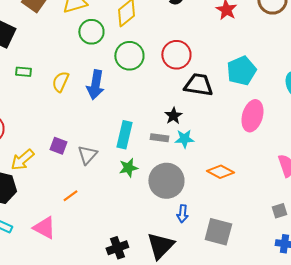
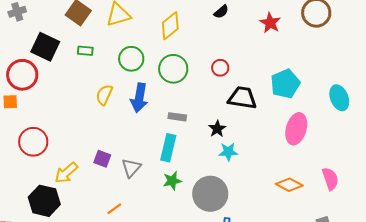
green circle: (91, 32) -> (131, 59), moved
red circle: (176, 55) -> (220, 68), size x0.6
green rectangle: (23, 72) -> (85, 51), moved
gray rectangle: (159, 138) -> (177, 117), moved
orange diamond: (220, 172) -> (289, 185), moved

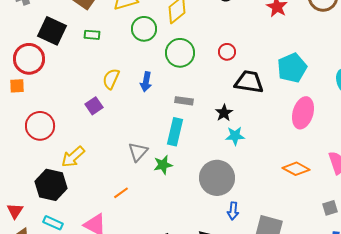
green circle: (131, 59) -> (144, 29), moved
blue arrow: (139, 98) -> (146, 82), size x0.7
purple square: (102, 159) -> (94, 106), moved, turned 36
green star: (172, 181) -> (163, 165), moved

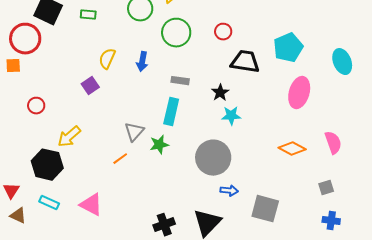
red circle: (40, 126) -> (36, 106), size x0.6
orange line: (121, 193) -> (120, 159), moved
blue arrow: (233, 211) -> (229, 191), turned -90

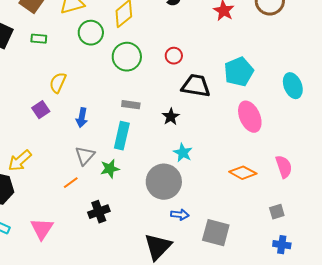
blue arrow: (142, 62) -> (82, 118), moved
pink ellipse: (299, 93) -> (250, 117), turned -40
cyan star: (231, 116) -> (183, 153), moved, turned 30
pink triangle: (91, 205) -> (42, 229), turned 35
black cross: (164, 225) -> (99, 212), moved

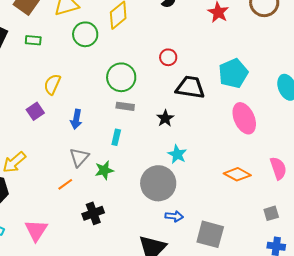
green circle: (127, 57) -> (121, 77), moved
cyan rectangle: (122, 136) -> (116, 137), size x0.6

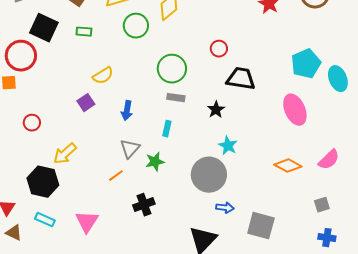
cyan pentagon: (233, 73) -> (306, 64), moved
yellow semicircle: (52, 84) -> (103, 76), turned -145
pink semicircle: (278, 168) -> (329, 160), turned 65

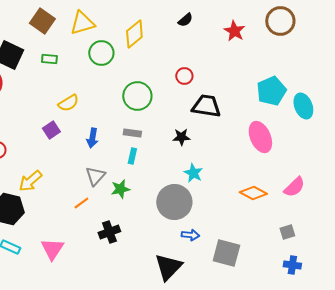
gray rectangle: (176, 98) -> (132, 133), moved
black star: (216, 110) -> (181, 137), turned 30

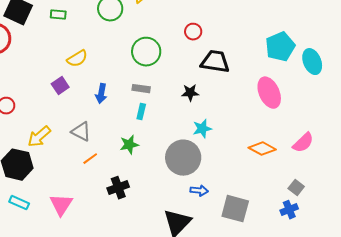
cyan star: (193, 173) -> (202, 129), turned 30
gray triangle: (95, 176) -> (81, 132), moved, turned -45
gray square: (287, 232) -> (296, 188), turned -35
blue cross: (292, 265) -> (289, 210), moved, turned -30

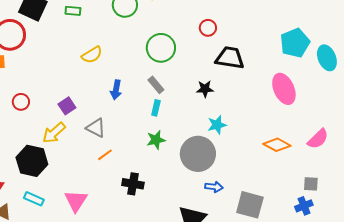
purple square: (60, 86) -> (67, 106), moved
gray rectangle: (141, 89) -> (156, 85), turned 42
green star: (129, 145) -> (156, 140), moved
black cross: (118, 188) -> (133, 184), turned 30
gray square: (296, 188) -> (311, 184), turned -35

